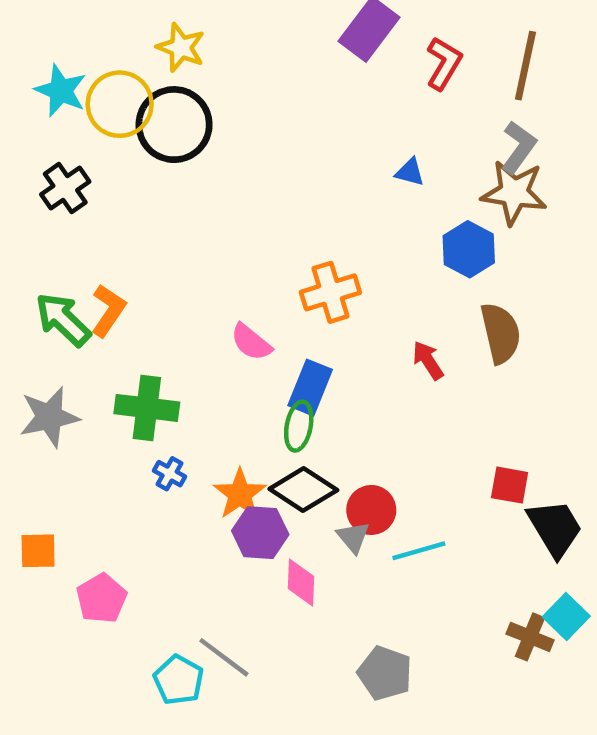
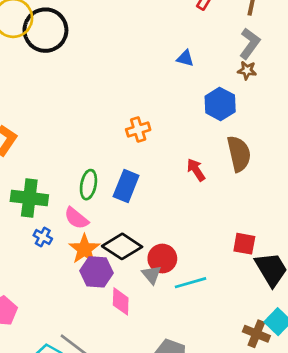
brown star: (514, 193) -> (247, 70), size x0.5
orange cross: (330, 292) -> (138, 130), size x0.7
pink semicircle: (251, 342) -> (76, 218), moved
green ellipse: (299, 426) -> (88, 185), moved

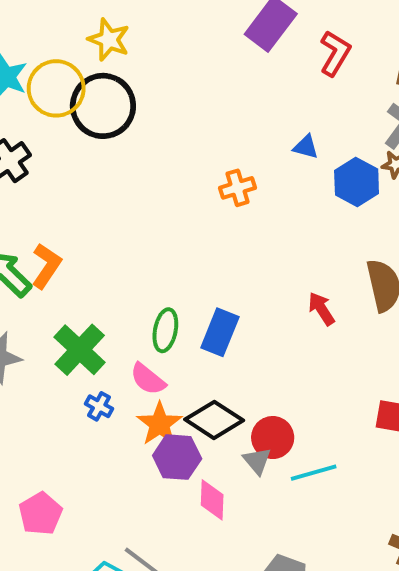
blue hexagon: (220, 104) -> (357, 182), moved
orange cross: (138, 130) -> (238, 188), moved
green cross: (29, 198) -> (80, 350), turned 36

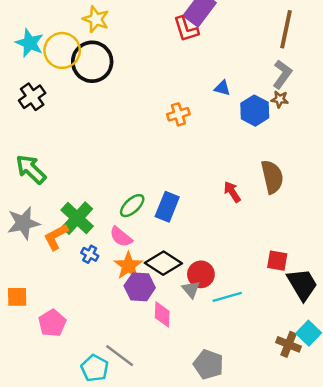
red L-shape: (335, 53) -> (186, 29), moved, turned 132
orange L-shape: (46, 266) -> (56, 237), moved, turned -152
green ellipse: (165, 330) -> (132, 206), turned 36

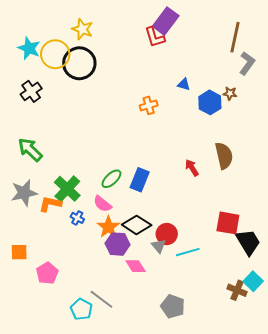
gray L-shape: (282, 74) -> (247, 63), moved
orange L-shape: (56, 237) -> (50, 204), turned 40
red square: (277, 261) -> (228, 223), size x1.4
pink diamond: (162, 314) -> (136, 266), turned -35

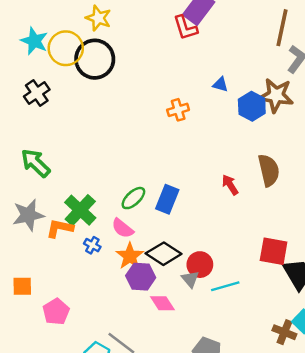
brown star: (230, 93) -> (276, 95), size x2.0

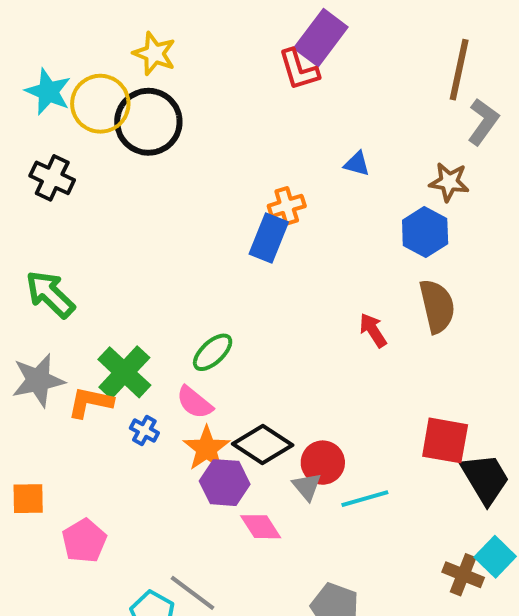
black cross: (37, 93) -> (52, 178), turned -30
brown star: (276, 95) -> (449, 182), size x0.7
blue hexagon: (252, 106) -> (425, 232), moved
blue rectangle: (167, 199) -> (269, 238), moved

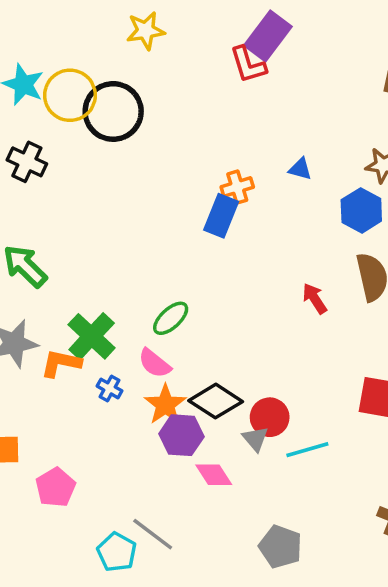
yellow star: (154, 54) -> (146, 31), moved, turned -30
blue triangle: (357, 164) -> (300, 169), moved

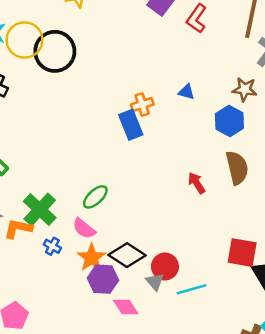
red L-shape: (248, 65) -> (197, 18), moved, turned 52
blue rectangle: (221, 216) -> (131, 125), turned -44

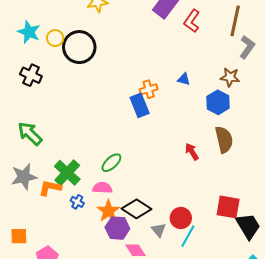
yellow circle: (25, 40) -> (55, 38), size x0.6
pink semicircle: (84, 229) -> (102, 188), turned 144
red circle: (165, 266) -> (181, 218), moved
cyan line: (192, 289) -> (188, 236), turned -45

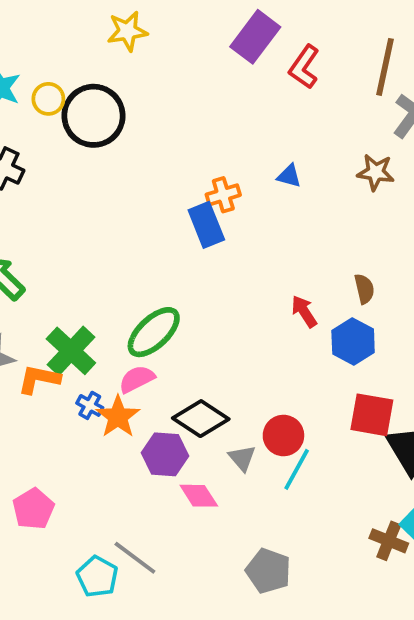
blue hexagon: (218, 102) -> (353, 341), moved
brown semicircle: (224, 140) -> (364, 289), size x0.6
green ellipse: (111, 163) -> (154, 332), size x1.4
pink semicircle: (102, 188) -> (137, 379), turned -30
orange star: (108, 211) -> (118, 417), moved

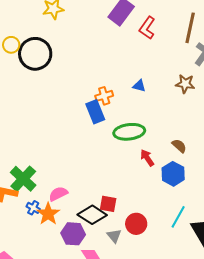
brown semicircle: (364, 289) -> (179, 146), turned -35
green ellipse: (154, 332) -> (129, 132), moved, turned 36
red square: (372, 415) -> (108, 204), moved, size x0.7
cyan line: (297, 469) -> (178, 217), moved

